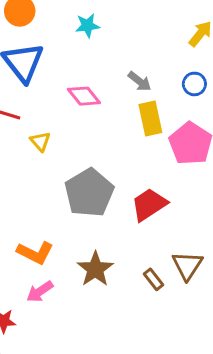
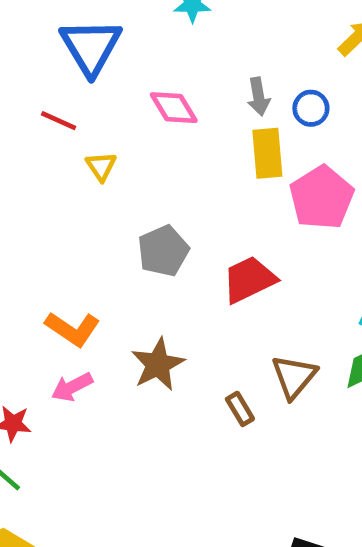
gray arrow: (140, 81) -> (258, 97), turned 35
blue circle: (194, 84) -> (311, 108), moved
gray pentagon: (89, 193) -> (163, 251), size x0.7
brown rectangle: (153, 279) -> (240, 409), moved

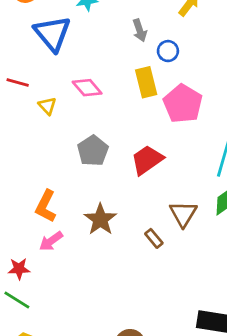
blue triangle: (91, 47) -> (52, 33), moved
gray arrow: (258, 97) -> (140, 30), moved
pink diamond: (174, 108) -> (87, 88), moved
orange L-shape: (73, 329) -> (46, 206), turned 92

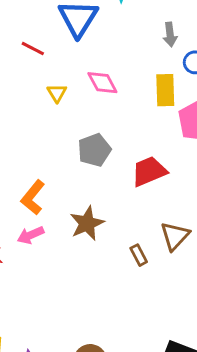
red line: (18, 82) -> (33, 48), moved

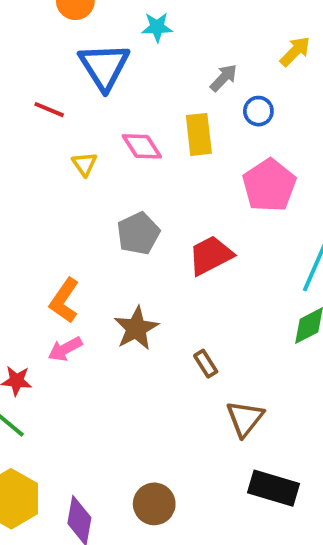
gray arrow: (170, 35) -> (224, 78), turned -125
yellow rectangle: (165, 90) -> (199, 134), moved
brown triangle: (175, 236) -> (245, 418), moved

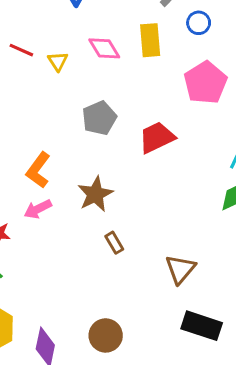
red line: (49, 110) -> (21, 50), moved
brown rectangle: (206, 364) -> (114, 243), moved

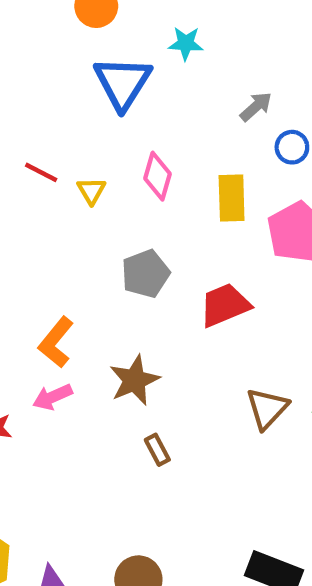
yellow rectangle: (150, 40) -> (232, 198), moved
pink diamond: (104, 48) -> (158, 176), turned 44
brown triangle: (180, 269) -> (267, 408), moved

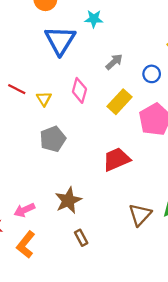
gray arrow: (256, 107) -> (114, 62), moved
yellow rectangle: (232, 198) -> (119, 102), turned 45
gray pentagon: (145, 274) -> (53, 139), moved
orange L-shape: (56, 342) -> (26, 245), moved

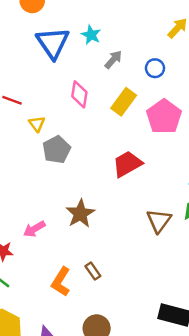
cyan star: (94, 19) -> (91, 35), moved, turned 30
yellow triangle: (44, 99) -> (37, 124), moved
brown rectangle: (81, 238) -> (93, 271), moved
orange L-shape: (26, 245) -> (61, 282), moved

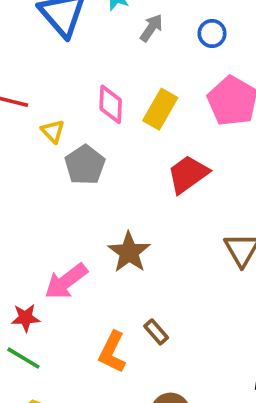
pink diamond: (79, 94) -> (111, 104), moved
yellow rectangle: (124, 102) -> (160, 109), moved
pink arrow: (34, 229) -> (66, 281), size x1.4

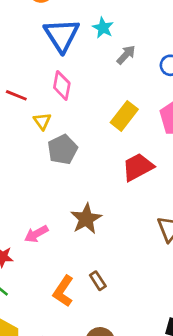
pink diamond: (111, 104) -> (62, 85), moved
pink arrow: (66, 281) -> (36, 234), size x0.7

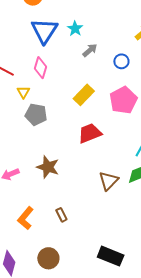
gray pentagon: (63, 149) -> (36, 115), turned 30
brown star: (86, 219) -> (48, 167), turned -30
brown rectangle: (98, 281) -> (61, 215), moved

